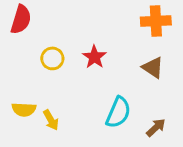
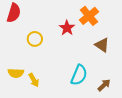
orange cross: (156, 21) -> (89, 16), moved, turned -36
red star: (94, 57) -> (67, 28), moved

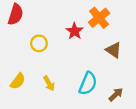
yellow semicircle: (16, 73) -> (18, 81), turned -56
yellow arrow: (34, 80) -> (49, 83), moved

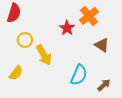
yellow circle: (39, 43) -> (25, 40), moved
yellow arrow: (49, 83) -> (44, 55), moved, size x1.5

